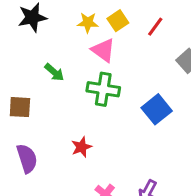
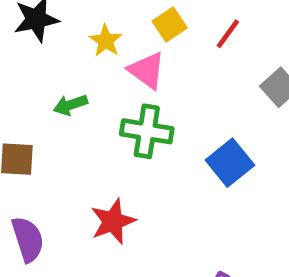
yellow star: (88, 23) -> (106, 41), moved, turned 30
green arrow: (54, 72) -> (70, 105), turned 120
red star: (82, 147) -> (113, 221), size x1.4

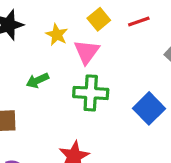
red line: (228, 34) -> (139, 22), turned 40
pink triangle: (147, 70) -> (87, 52), turned 36

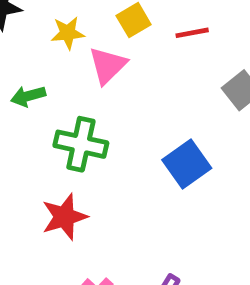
yellow star: (57, 35) -> (68, 33), turned 30
green cross: (91, 93) -> (81, 144), moved

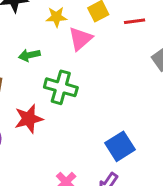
blue square: (187, 164) -> (120, 146), moved
red star: (64, 217) -> (29, 119), moved

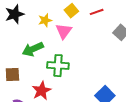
green arrow: (29, 55) -> (33, 49), size x1.5

